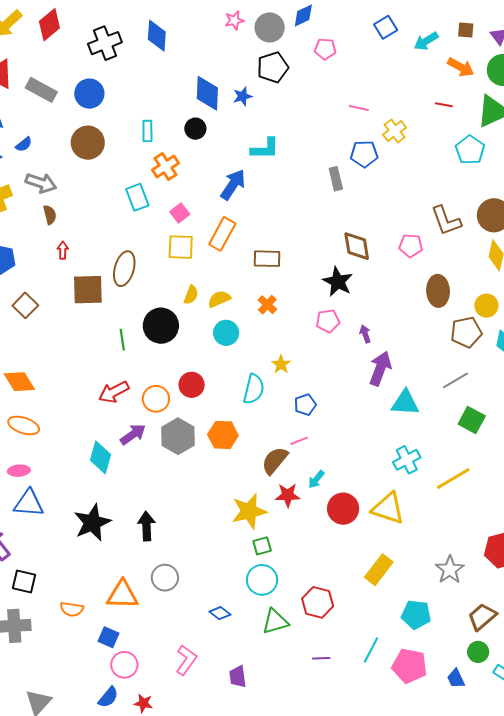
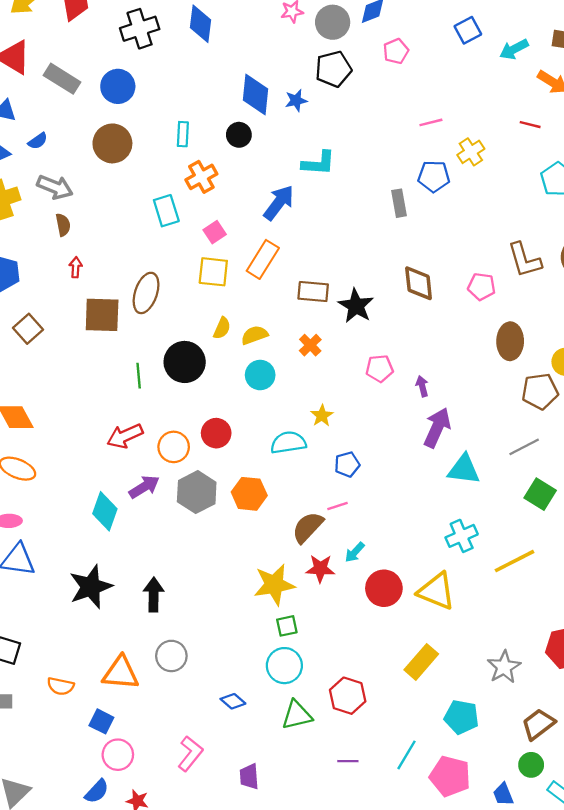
pink pentagon: (325, 49) -> (396, 51), turned -30
pink line: (359, 108) -> (431, 122), turned -30
black star: (338, 282) -> (356, 306), moved
cyan semicircle: (254, 389) -> (288, 443), turned -116

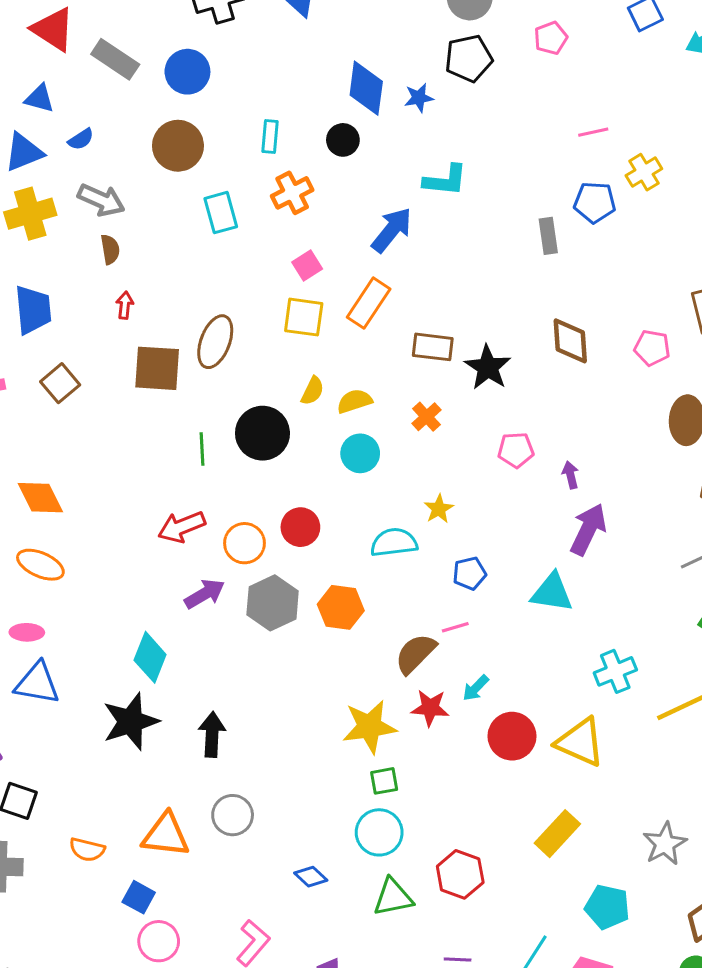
cyan rectangle: (166, 211) -> (221, 213), moved
cyan triangle: (464, 469) -> (552, 593), moved
cyan diamond: (105, 511) -> (150, 657), moved

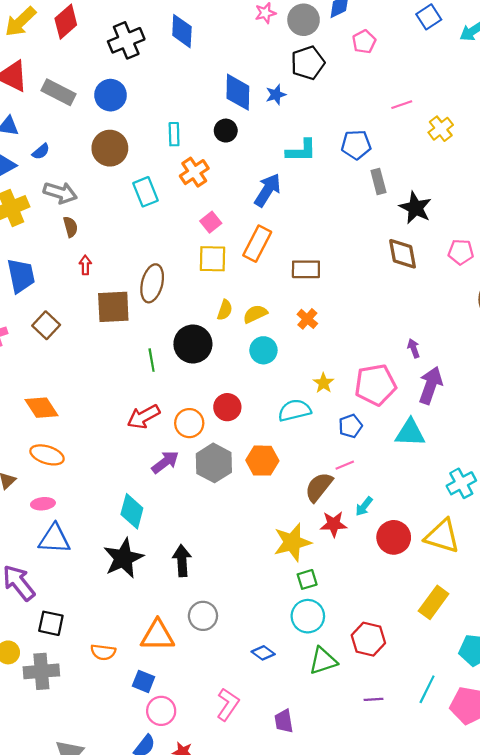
blue pentagon: (595, 202) -> (356, 145), moved
black star: (488, 367) -> (415, 208), moved
pink pentagon: (516, 450) -> (375, 385), moved, size x1.6

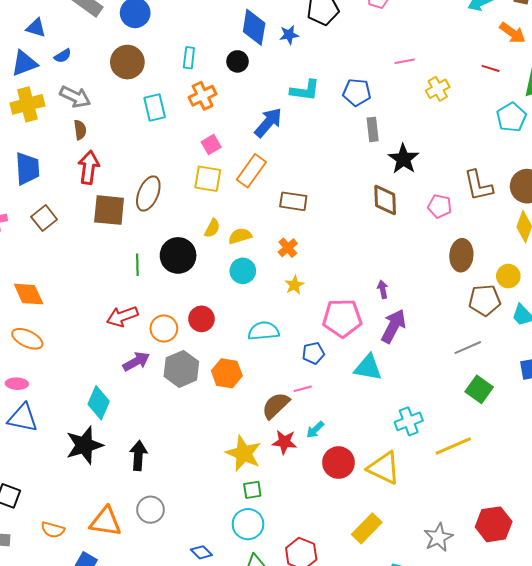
red arrow: (85, 265) -> (89, 167), size x1.8
yellow star: (323, 383) -> (294, 285), moved
yellow star: (292, 542) -> (244, 453), turned 30

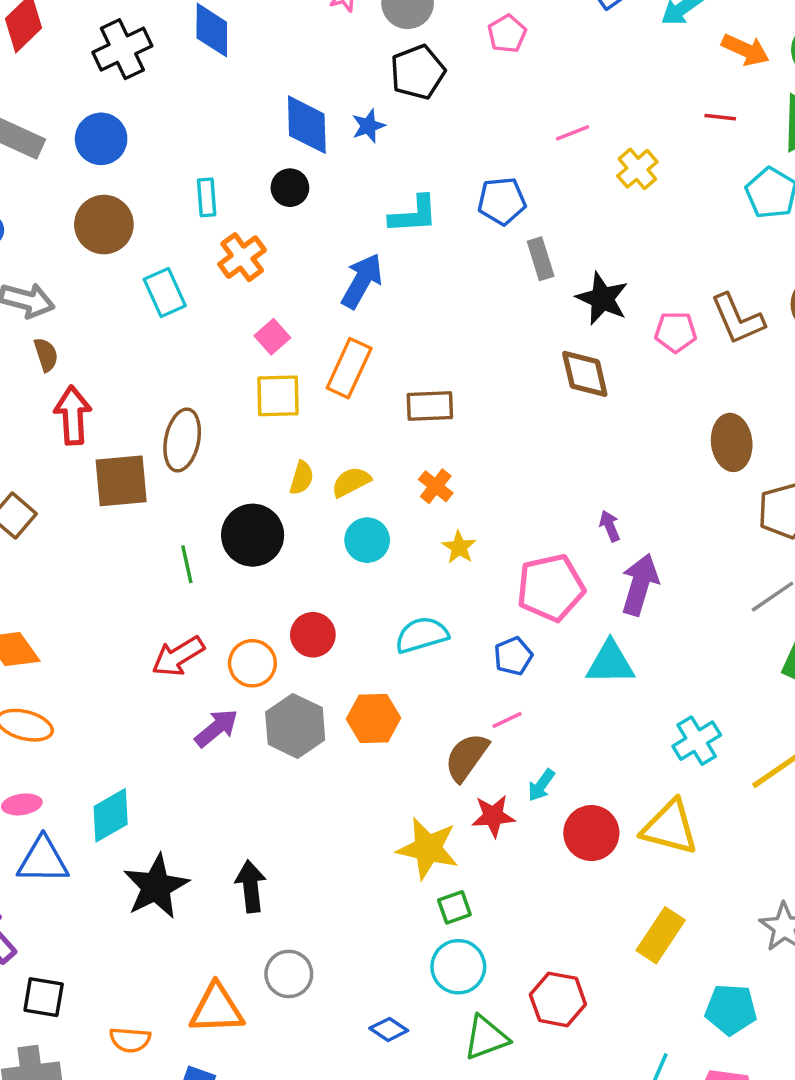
pink pentagon: (440, 206) -> (676, 332), moved
cyan diamond: (99, 403) -> (111, 815), moved, turned 48

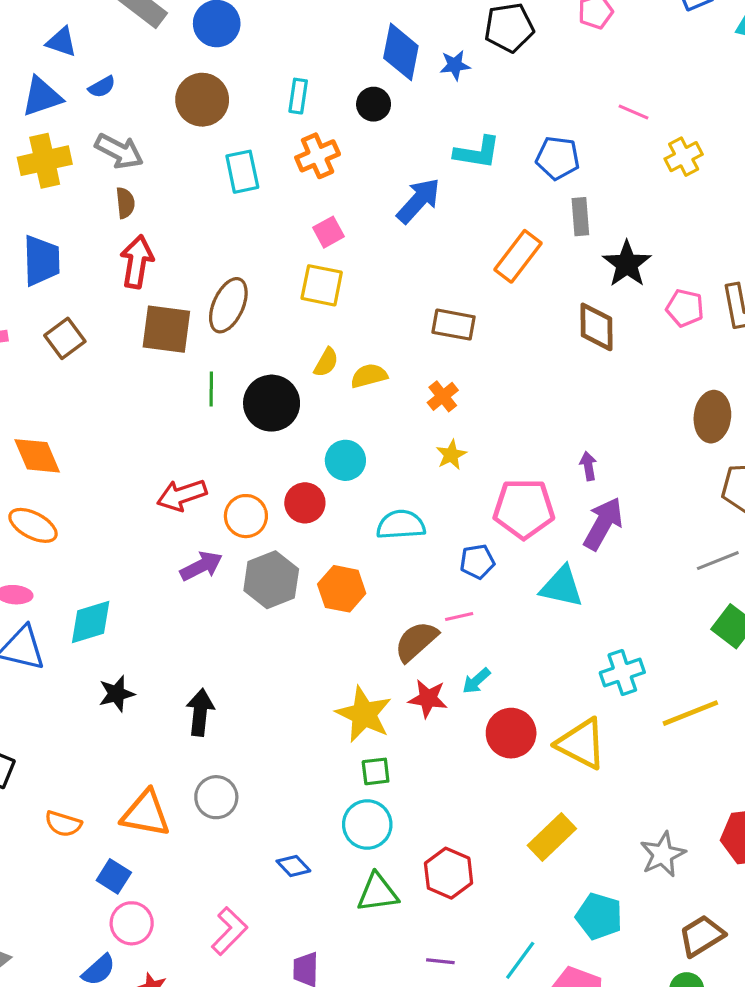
pink line: (573, 133) -> (634, 112), turned 32
orange rectangle: (349, 368) -> (518, 256), moved
cyan circle: (367, 540) -> (345, 460), moved
green line: (187, 564) -> (211, 389), moved
black star: (156, 886) -> (117, 694), size x0.6

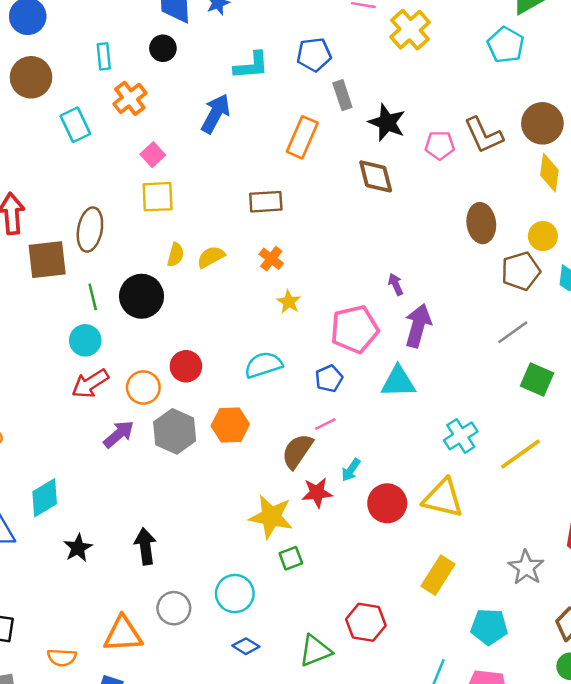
yellow cross: (684, 157) -> (410, 30), size x1.4
cyan circle: (345, 460) -> (85, 340), moved
cyan circle: (367, 825) -> (235, 594), moved

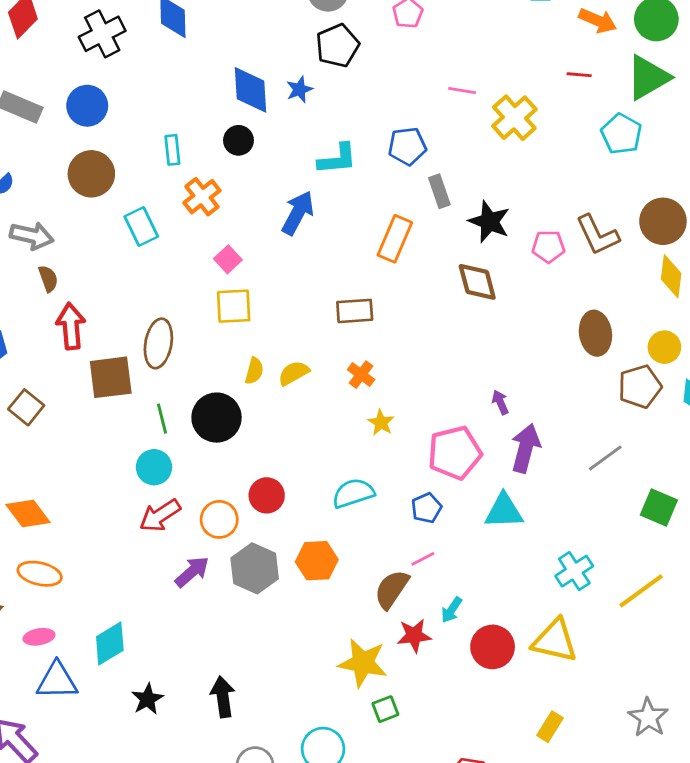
gray line: (513, 332) -> (605, 458), moved
yellow rectangle: (438, 575) -> (550, 727), size x0.7

